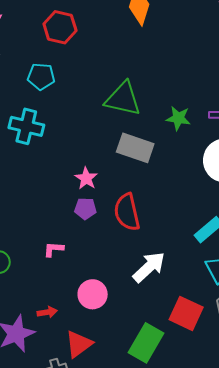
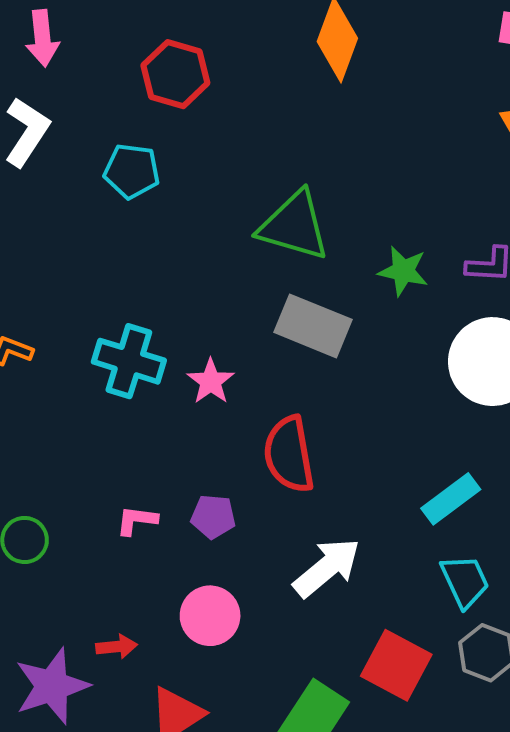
cyan cross: (26, 126) -> (129, 361), moved
purple pentagon: (85, 209) -> (213, 517), moved

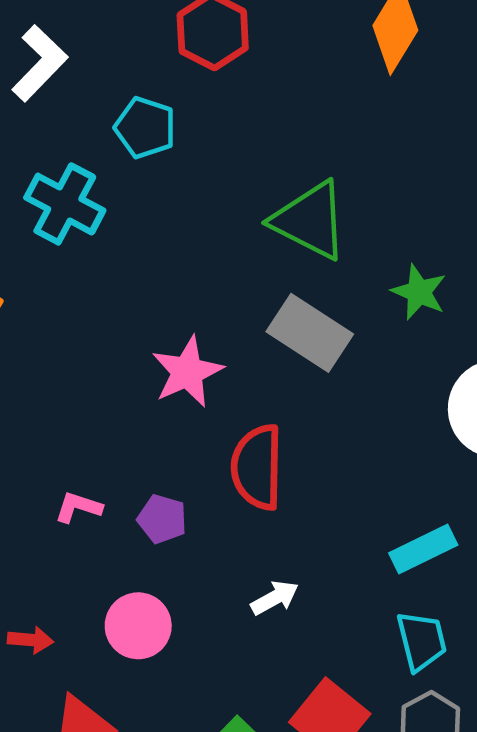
cyan cross: (129, 361) -> (65, 204), moved
pink star: (211, 381) -> (187, 372), size x1.4
white arrow: (327, 568) -> (275, 598), size x0.6

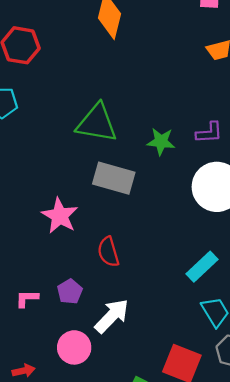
red semicircle: (257, 467) -> (108, 252), size x0.7
purple pentagon: (162, 519) -> (70, 292), turned -30
white arrow: (275, 598) -> (112, 316), moved, size x1.6

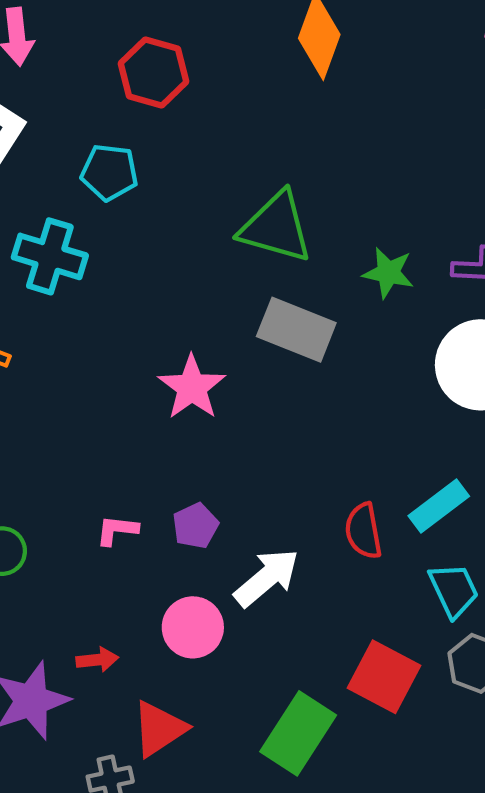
red semicircle: (108, 252) -> (363, 531), moved

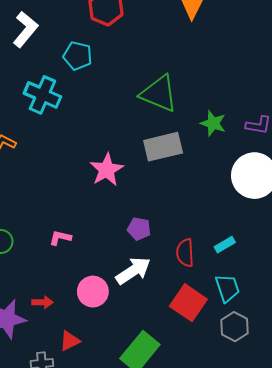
gray rectangle: (296, 330) -> (163, 147), turned -42
cyan rectangle: (439, 506) -> (225, 245), size x0.7
purple pentagon: (195, 526) -> (139, 229), moved, turned 30
red square: (384, 677) -> (188, 303), moved
red triangle: (159, 729) -> (70, 341), size x0.7

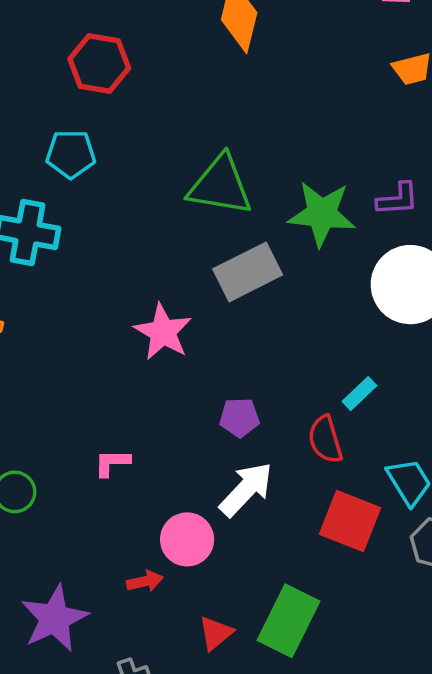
green star: (213, 123) -> (322, 214), size x1.5
cyan rectangle: (225, 245) -> (359, 394), moved
red arrow: (42, 302) -> (145, 581), moved
red triangle: (70, 341) -> (216, 633), moved

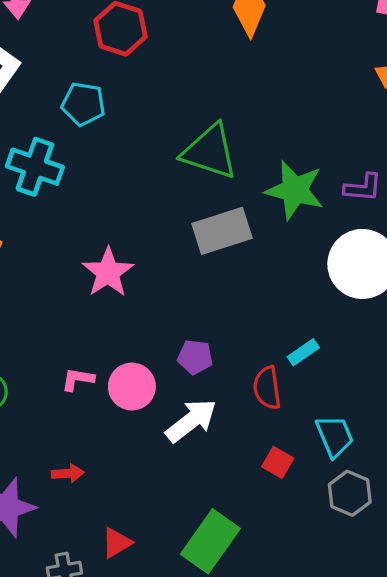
pink star: (163, 332) -> (108, 272), moved
red square: (350, 521) -> (278, 462), size x0.6
pink circle: (187, 539) -> (132, 387), moved
red arrow: (145, 581) -> (68, 473), moved
red triangle: (216, 633) -> (117, 543), moved

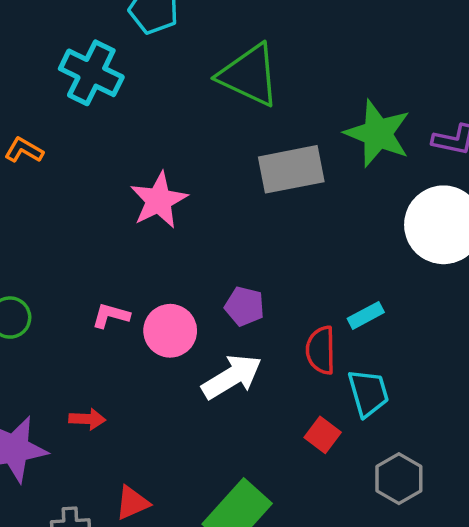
green triangle: (210, 152) -> (249, 75), moved
cyan trapezoid: (335, 436) -> (368, 393), moved

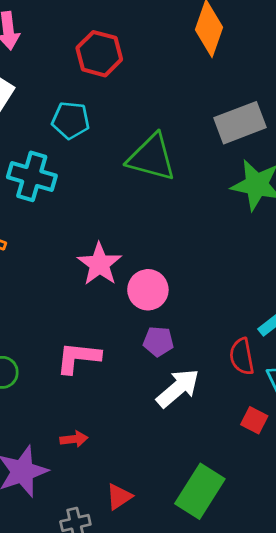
gray rectangle: (291, 169) -> (240, 123), moved
purple pentagon: (245, 306) -> (158, 341), moved
pink L-shape: (111, 316) -> (78, 358), size x1.6
pink circle: (170, 331) -> (148, 290), moved

